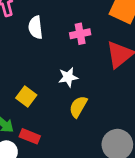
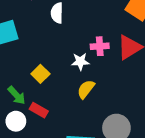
pink cross: (80, 34) -> (100, 46), moved

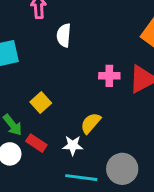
white star: (80, 62) -> (73, 145), moved

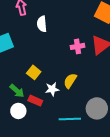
white star: (73, 145) -> (52, 89), moved

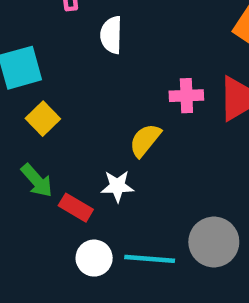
yellow square: (34, 72) -> (43, 119), moved
yellow semicircle: (70, 81) -> (145, 140), moved
white circle: (18, 111) -> (94, 258), moved

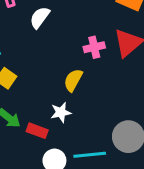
white semicircle: (111, 35) -> (40, 17), turned 45

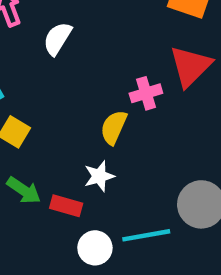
pink cross: (94, 47) -> (146, 93), moved

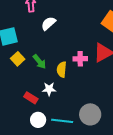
yellow semicircle: (114, 127) -> (62, 69), turned -35
green arrow: (24, 190) -> (39, 62), moved

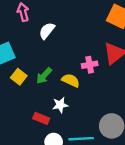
green arrow: (39, 62) -> (44, 76), turned 91
yellow semicircle: (62, 69) -> (71, 80), turned 119

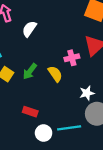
yellow semicircle: (71, 80) -> (55, 74), turned 35
white star: (60, 105) -> (87, 93), moved

